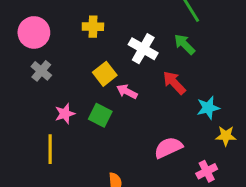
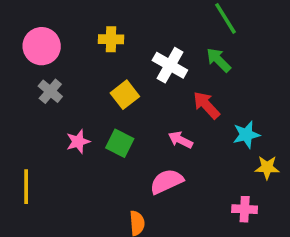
pink arrow: (127, 92) -> (180, 140), moved
pink semicircle: (168, 148) -> (167, 181), moved
yellow line: (50, 149) -> (26, 187), moved
pink cross: (207, 171) -> (245, 209), turned 30

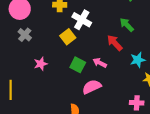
green arrow: (219, 60) -> (127, 25), moved
white cross: (170, 65) -> (82, 20), moved
green square: (120, 143) -> (78, 65), moved

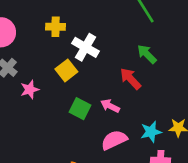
cyan star: (138, 60) -> (151, 132), moved
pink star: (41, 64) -> (30, 90), moved
pink semicircle: (92, 87) -> (114, 140), moved

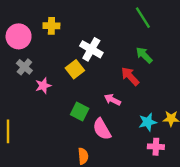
yellow cross: (56, 27) -> (51, 26), moved
green square: (80, 109) -> (80, 111), moved
pink semicircle: (114, 140) -> (102, 129), moved, turned -95

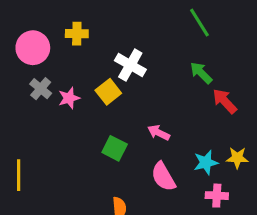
red arrow: (130, 76) -> (225, 101), moved
pink star: (43, 86) -> (69, 98), moved
pink semicircle: (102, 129) -> (163, 177), moved

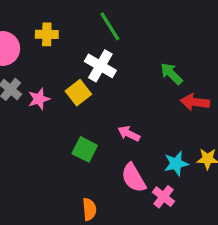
green line: (199, 23) -> (110, 26), moved
red arrow: (225, 101) -> (195, 102), turned -40
pink cross: (217, 196) -> (163, 197), moved, turned 35

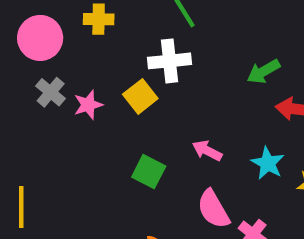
white cross: (100, 66) -> (170, 61), turned -36
green arrow: (171, 74) -> (263, 71), turned -75
cyan star: (176, 164) -> (268, 163), moved, turned -30

